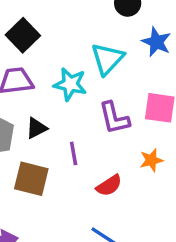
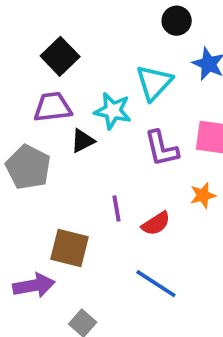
black triangle: (36, 128) -> (83, 141), moved
purple line: (74, 153) -> (116, 208), moved
brown square: (31, 179) -> (70, 248), moved

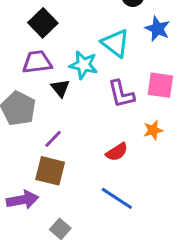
cyan triangle: (154, 83) -> (115, 43), turned -36
black triangle: (83, 141) -> (60, 88), turned -42
purple line: (116, 208) -> (53, 139), moved, turned 54

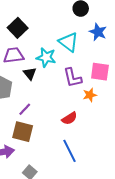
orange star: (153, 130) -> (90, 95), moved
blue line: (117, 198) -> (69, 151), turned 30

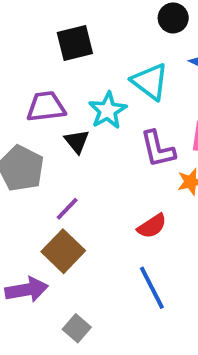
black square: (18, 28) -> (75, 43), moved, turned 30
cyan star: (46, 57) -> (108, 110), turned 30
brown square: (23, 132) -> (63, 251), turned 30

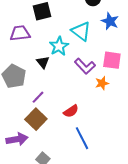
purple trapezoid: (46, 107) -> (20, 33), moved
purple L-shape: (158, 149) -> (85, 66), turned -30
red semicircle: (152, 226) -> (71, 111), moved

